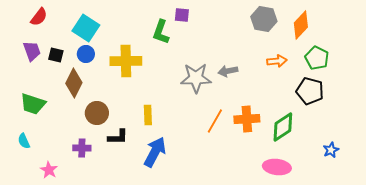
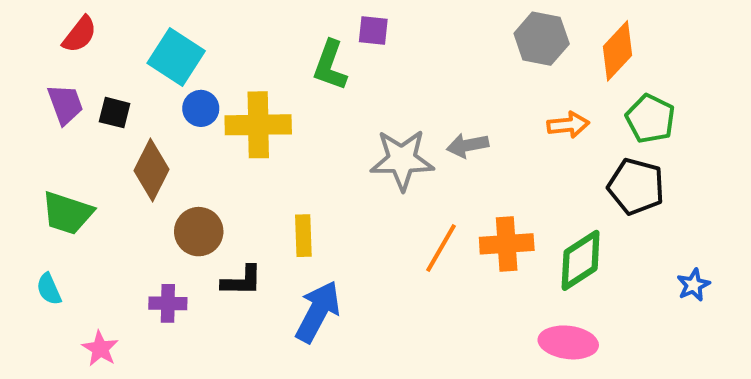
blue circle: (86, 54) -> (201, 108), moved
blue star: (331, 150) -> (693, 285), moved

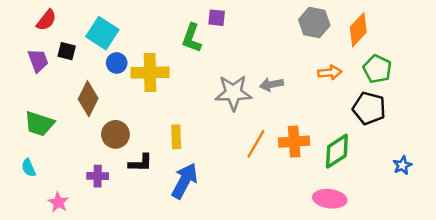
black square: (115, 113) -> (67, 51), moved

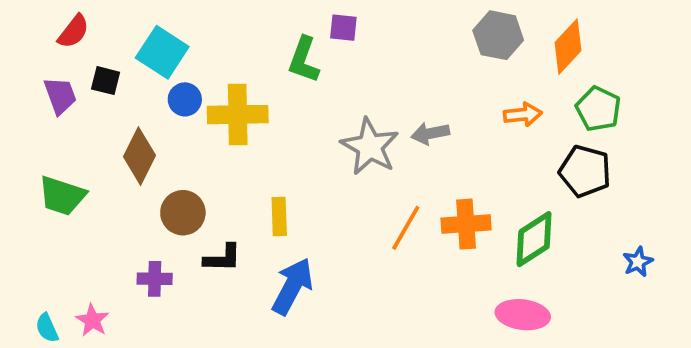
gray star: (233, 93) -> (370, 147), turned 30
cyan semicircle: (29, 168) -> (47, 328), moved

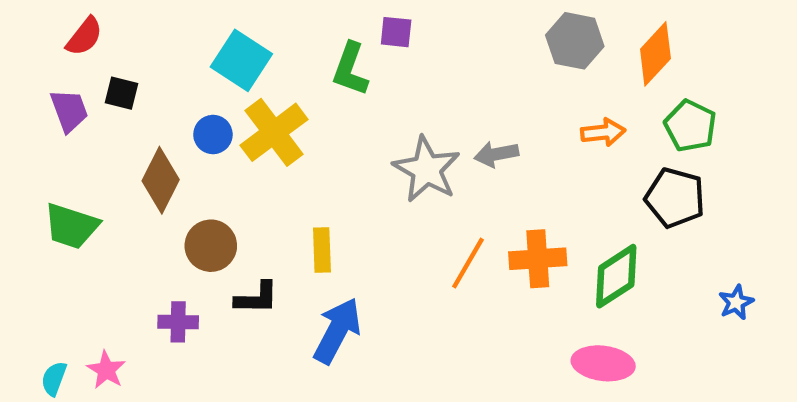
cyan square: (162, 52) -> (241, 60), moved
blue circle: (185, 99) -> (213, 135), moved
yellow cross: (238, 115) -> (274, 132), turned -36
cyan semicircle: (47, 328) -> (54, 379), turned 44

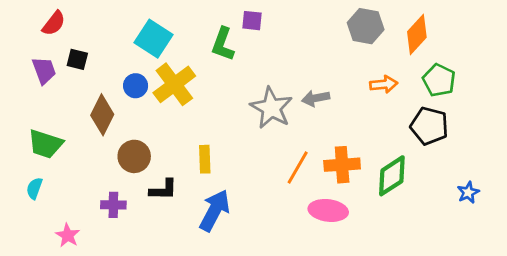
pink ellipse: (603, 363) -> (328, 210), moved
cyan semicircle: (54, 379) -> (34, 188), moved

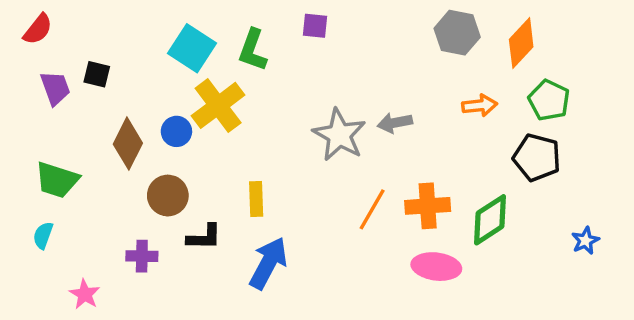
red semicircle: (54, 23) -> (38, 29), moved
green L-shape: (223, 44) -> (253, 50), moved
blue circle: (136, 86) -> (176, 131), moved
pink ellipse: (328, 210) -> (436, 267), moved

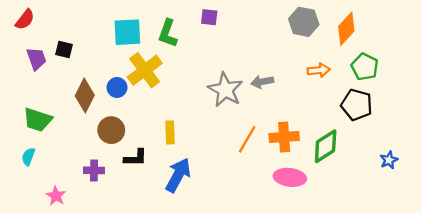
cyan square: (192, 48) -> (127, 32), turned -36

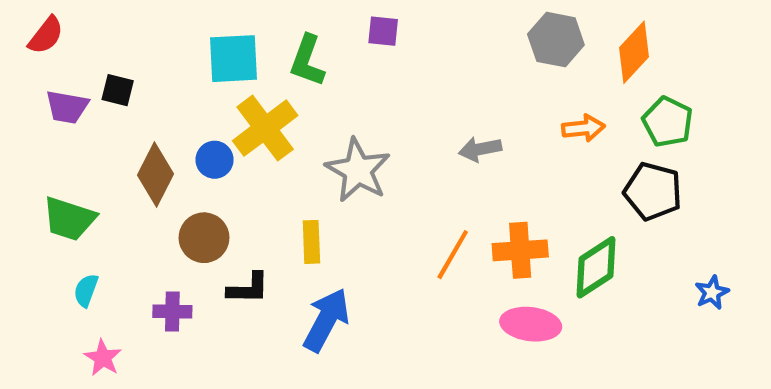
purple trapezoid: (36, 59) -> (67, 107), turned 120
gray star: (225, 90) -> (358, 170), moved
cyan semicircle: (28, 157) -> (86, 290), moved

